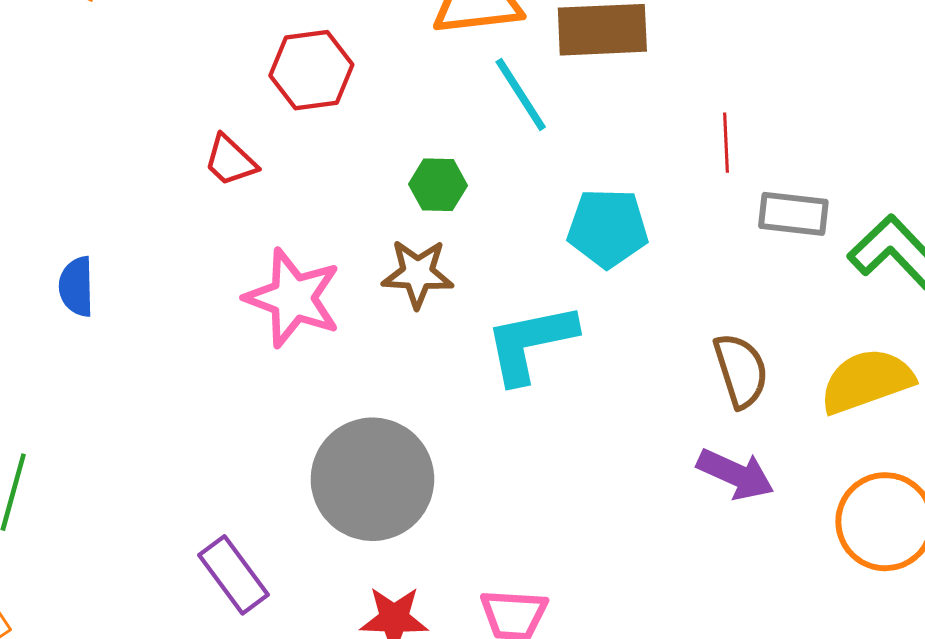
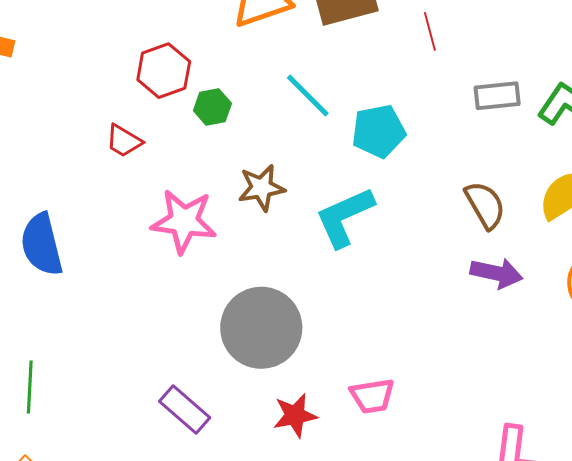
cyan line: (521, 94) -> (308, 95), moved
red line: (726, 143) -> (430, 31), moved
green hexagon: (438, 185) -> (212, 107), moved
blue semicircle: (76, 287) -> (42, 245), size x1.6

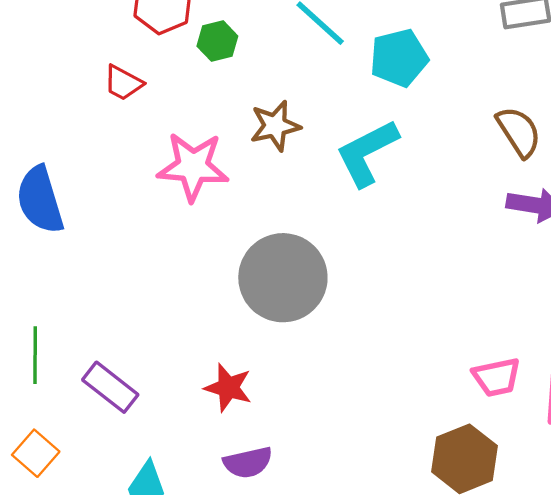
pink trapezoid: (372, 396) -> (497, 377), moved
purple rectangle: (185, 410) -> (110, 387), moved
red star: (295, 415) -> (228, 388), moved, turned 30

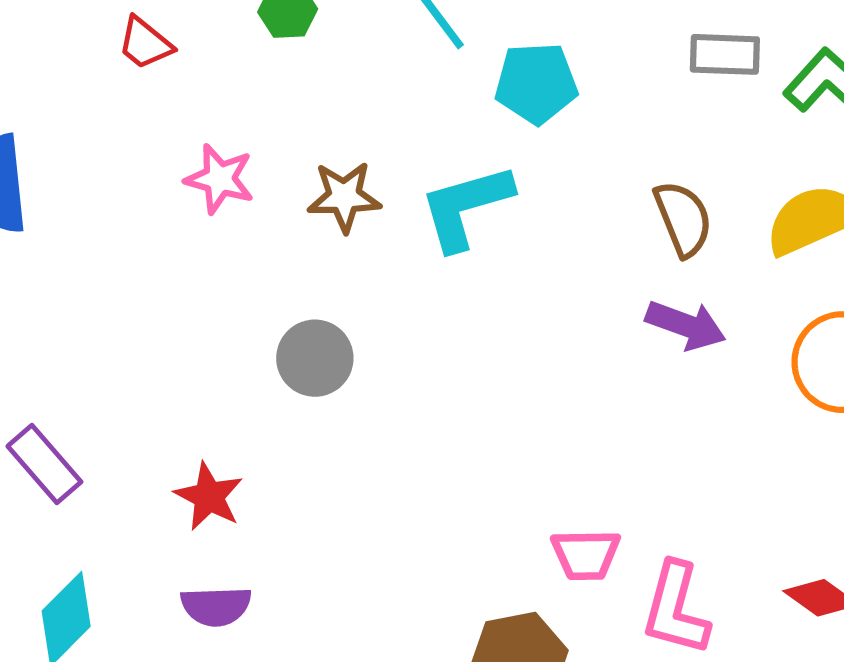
brown star: (275, 126) -> (344, 197), moved
pink star: (193, 167) -> (220, 179), size x0.7
gray circle: (283, 278) -> (315, 358), size x0.6

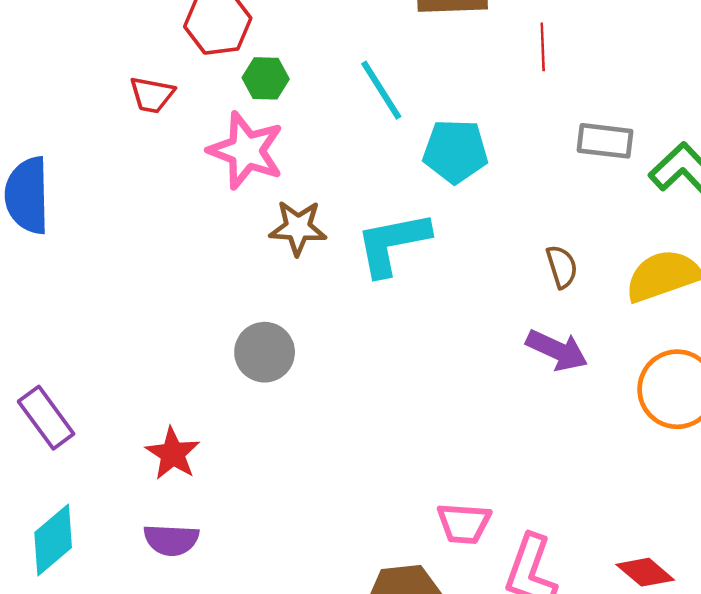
red trapezoid: (145, 43) -> (152, 95), turned -33
pink star: (220, 179) -> (246, 151), moved, size x1.4
brown semicircle: (683, 219) -> (562, 267), size x0.7

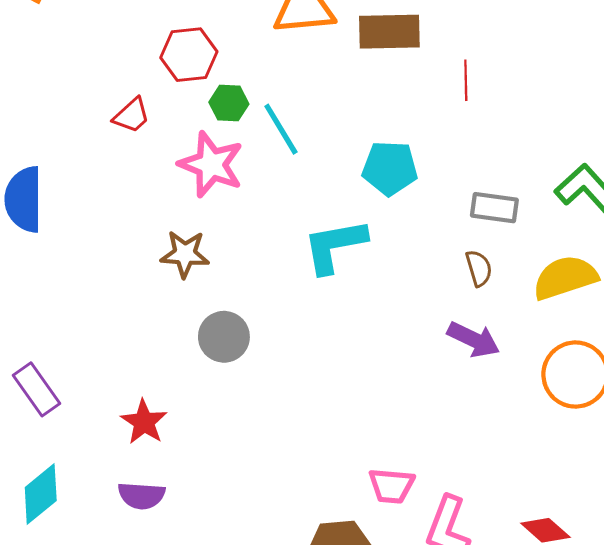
cyan line: (381, 90) -> (281, 129), moved
red trapezoid: (152, 95) -> (132, 115), turned -54
gray rectangle: (605, 141) -> (494, 208), moved
brown star: (298, 228) -> (185, 254), moved

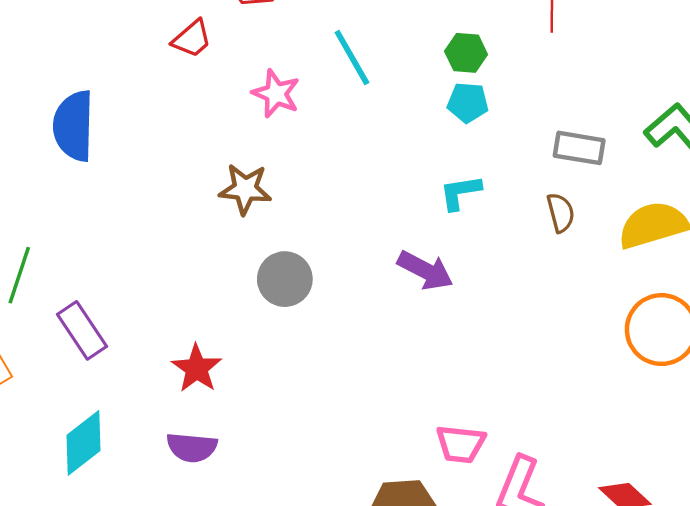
green hexagon: (229, 103) -> (466, 53), moved
pink star: (211, 164) -> (276, 94), size x0.7
cyan pentagon: (390, 168) -> (468, 103), size x0.7
cyan L-shape: (335, 246) -> (460, 192), moved, size x0.6
purple arrow: (473, 339) -> (425, 270), moved

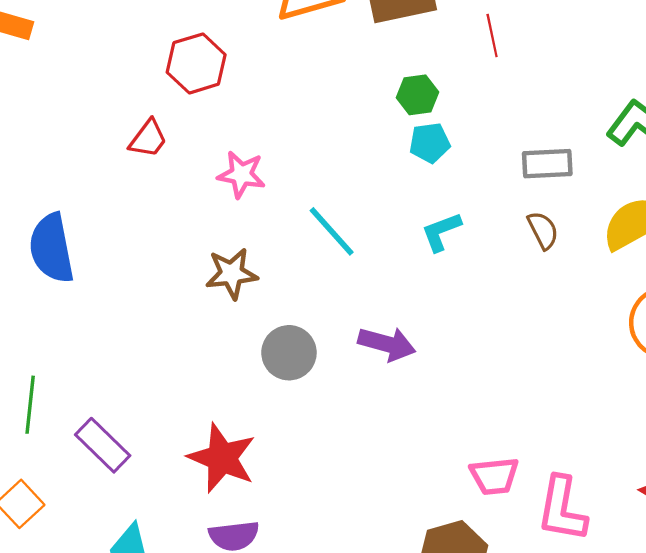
cyan line: (352, 58) -> (332, 231), moved
purple arrow: (425, 270) -> (387, 344), moved
red star: (197, 368) -> (222, 458), size x1.4

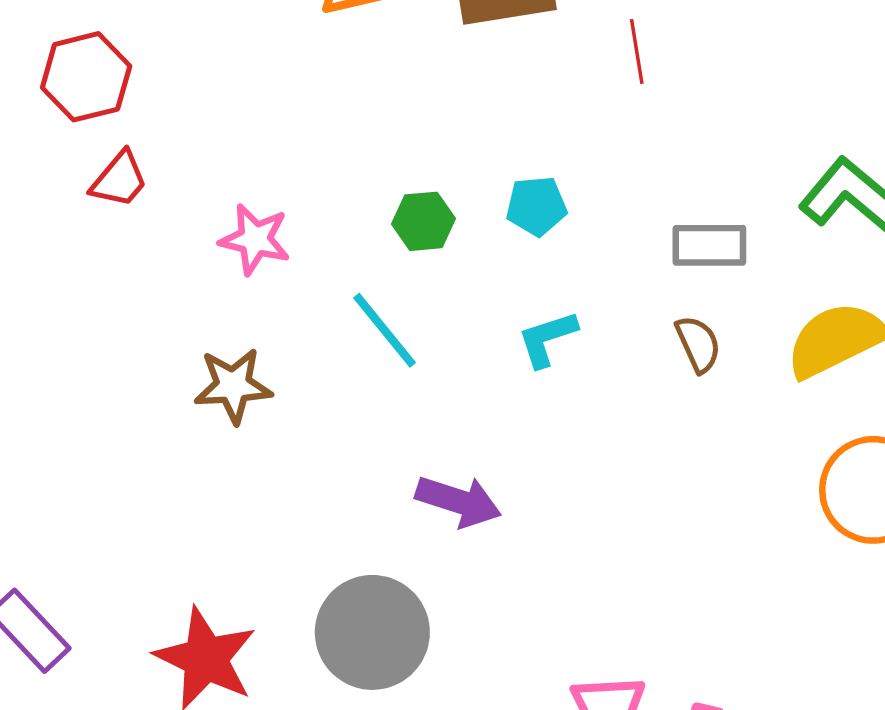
red hexagon: (196, 63) -> (86, 77), moved
green hexagon: (418, 95) -> (424, 221), moved
gray circle: (289, 353) -> (372, 632), moved, size x1.4

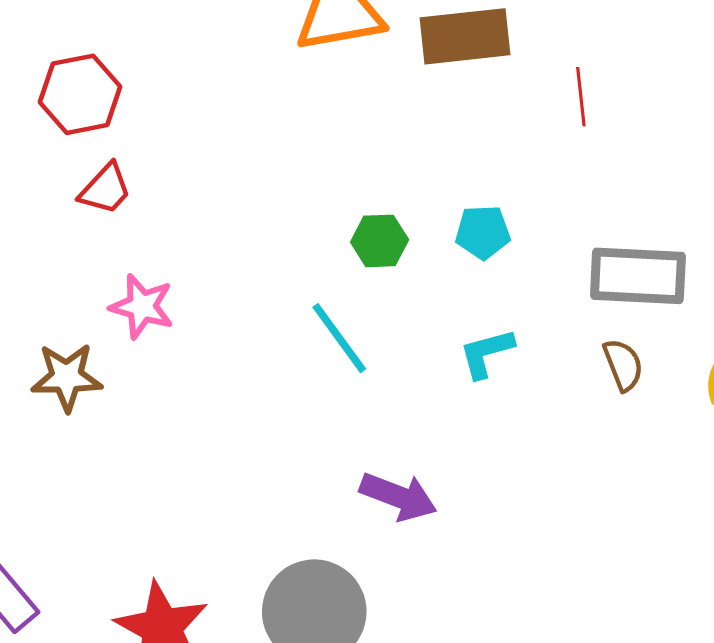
pink star: (255, 239) -> (142, 306), moved
gray rectangle: (709, 245) -> (638, 276), size x1.4
brown star: (233, 386) -> (67, 377), moved

